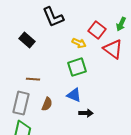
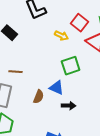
green square: (77, 67) -> (71, 66), moved
brown semicircle: (47, 104) -> (39, 97), moved

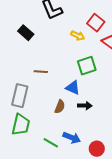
brown line: (16, 72) -> (41, 72), moved
brown semicircle: (39, 97) -> (60, 107), moved

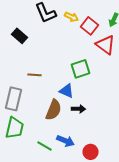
yellow arrow: (78, 36) -> (72, 17), moved
brown semicircle: (60, 107) -> (54, 110), size x1.5

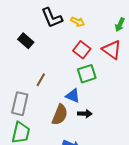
red square: (90, 26) -> (82, 50), moved
brown line: (34, 75) -> (41, 80), turned -64

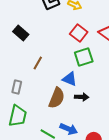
black rectangle: (26, 41) -> (21, 33), moved
gray rectangle: (20, 104) -> (17, 87), size x0.6

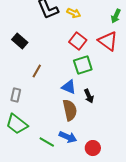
black arrow: (82, 97) -> (89, 96), moved, turned 64
brown semicircle: (57, 98) -> (70, 110), moved, turned -35
green trapezoid: (18, 116) -> (17, 124), turned 115

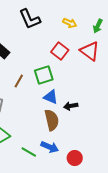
yellow arrow: (74, 13) -> (70, 23), moved
green square: (83, 65) -> (44, 75), moved
black arrow: (89, 96) -> (71, 106), turned 104

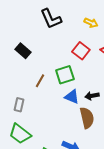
black arrow: (71, 106) -> (92, 96), moved
brown semicircle: (52, 120) -> (87, 118), moved

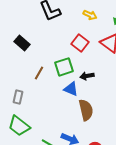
black arrow: (92, 96) -> (87, 76), moved

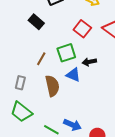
black rectangle: (22, 43) -> (36, 22), moved
brown semicircle: (86, 110) -> (52, 86), moved

